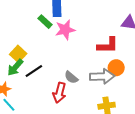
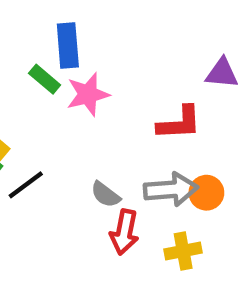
orange circle: (116, 68) -> (206, 193), moved
red arrow: (59, 93) -> (124, 232), moved

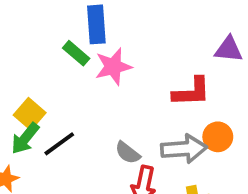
orange circle: (206, 193) -> (218, 137), moved

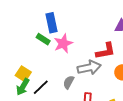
gray arrow: (184, 149) -> (89, 68), moved
gray semicircle: (128, 153) -> (69, 82), moved, turned 88

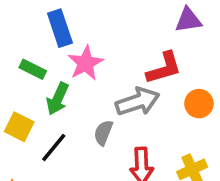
green rectangle: (43, 39) -> (33, 69), moved
green arrow: (23, 87) -> (58, 99), moved

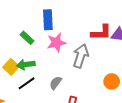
red L-shape: (164, 68) -> (101, 33), moved
green arrow: (58, 99) -> (26, 65), moved, turned 42
gray arrow: (138, 102) -> (81, 56), moved, turned -70

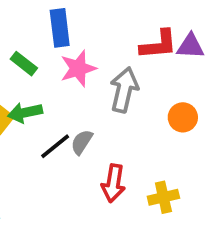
orange circle: (112, 81) -> (183, 117), moved
black line: (27, 83) -> (55, 146), moved

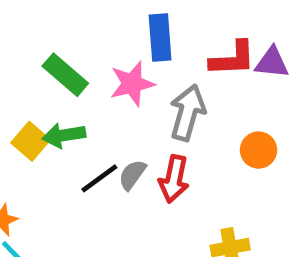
blue rectangle: (60, 28) -> (160, 37), moved
green rectangle: (24, 64) -> (65, 75), size x1.4
red arrow: (113, 183) -> (174, 179), moved

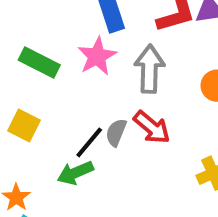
green arrow: (64, 135) -> (75, 173), moved
red arrow: (174, 179) -> (152, 127), turned -48

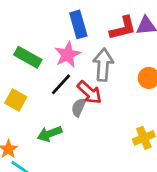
red arrow: (152, 127) -> (89, 92), moved
black line: (89, 142) -> (61, 84), moved

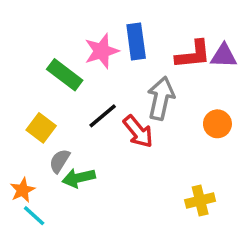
pink star: (68, 55) -> (102, 51), moved
gray semicircle: (79, 107) -> (60, 161), moved

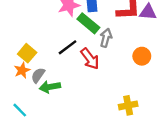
green rectangle: (65, 75) -> (88, 23), moved
gray arrow: (161, 98) -> (106, 38), size x0.7
orange star: (22, 190) -> (22, 70), moved

